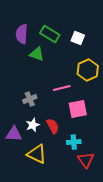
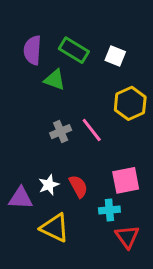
pink line: (62, 88) -> (92, 130), turned 66
gray cross: (30, 99) -> (61, 132), moved
pink square: (78, 109) -> (126, 180), moved

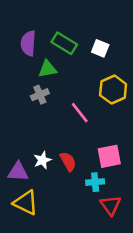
green triangle: (55, 80) -> (48, 69), turned -30
gray cross: (61, 132) -> (40, 95), moved
yellow triangle: (55, 228) -> (26, 203), moved

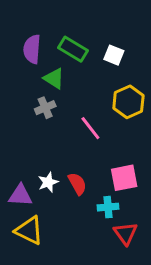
green triangle: (48, 69) -> (54, 78), turned 42

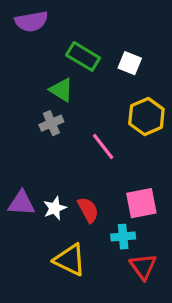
purple semicircle: (32, 49) -> (31, 21), moved, turned -104
purple triangle: (20, 195) -> (21, 203), moved
yellow triangle: (29, 230) -> (70, 260), moved

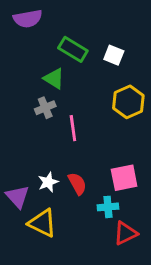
pink line: (103, 146) -> (73, 128), moved, turned 30
purple triangle: (21, 203) -> (17, 197), moved, turned 45
yellow triangle: (70, 260) -> (42, 223), moved
red triangle: (143, 267) -> (125, 233), turned 40

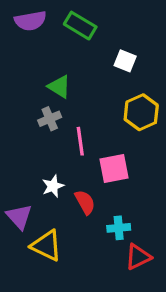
green rectangle: (73, 49) -> (80, 26), moved
pink square: (124, 178) -> (114, 168), moved
white star: (48, 182) -> (53, 186), moved

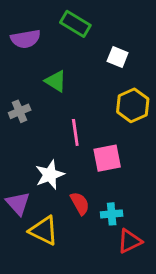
purple semicircle: (30, 21) -> (26, 39), moved
gray cross: (50, 119) -> (20, 111), moved
white star: (53, 186) -> (50, 175), size x1.4
red semicircle: (85, 202) -> (80, 203), moved

